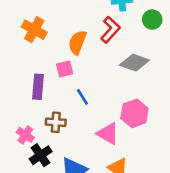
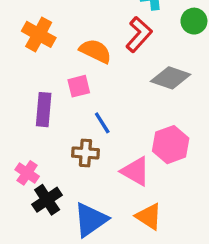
orange semicircle: (77, 42) -> (95, 51), turned 95
brown cross: (56, 122) -> (85, 153), moved

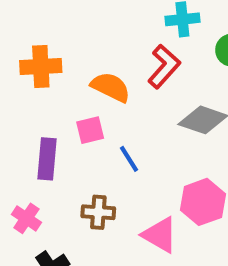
orange cross: (39, 34) -> (41, 67), turned -32
blue line: (102, 123) -> (129, 159), moved
pink cross: (27, 173) -> (26, 218), moved

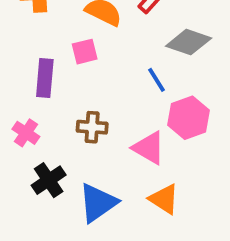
blue line: (129, 159) -> (156, 80), moved

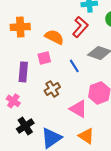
blue line: (156, 80) -> (74, 66), moved
brown cross: (92, 127) -> (52, 89), moved, turned -35

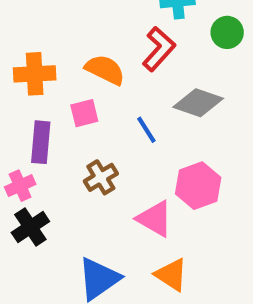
orange cross: (20, 27) -> (35, 74), moved
pink cross: (13, 101) -> (20, 186), moved, turned 32
black cross: (25, 126) -> (30, 227), moved

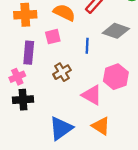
blue line: (146, 130) -> (87, 46), turned 35
black cross: (30, 227) -> (23, 100), turned 30

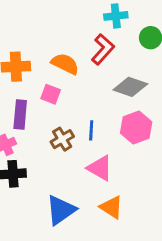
pink square: (53, 37) -> (51, 94), turned 35
blue line: (87, 46) -> (91, 130), moved
pink hexagon: (116, 77) -> (136, 127), moved

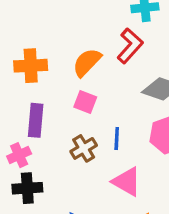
orange semicircle: (65, 64) -> (87, 62), turned -72
pink square: (51, 94) -> (85, 102), moved

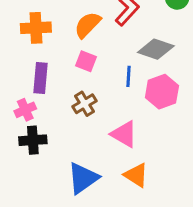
blue line: (117, 138) -> (129, 76), moved

